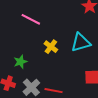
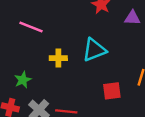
yellow cross: (51, 47) -> (58, 58), turned -32

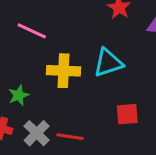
yellow cross: (58, 58) -> (63, 71), size x1.5

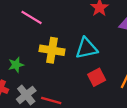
red square: (127, 114) -> (97, 77), moved, turned -30

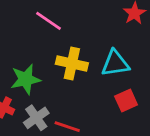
green star: (16, 65) -> (26, 79), size x1.5

